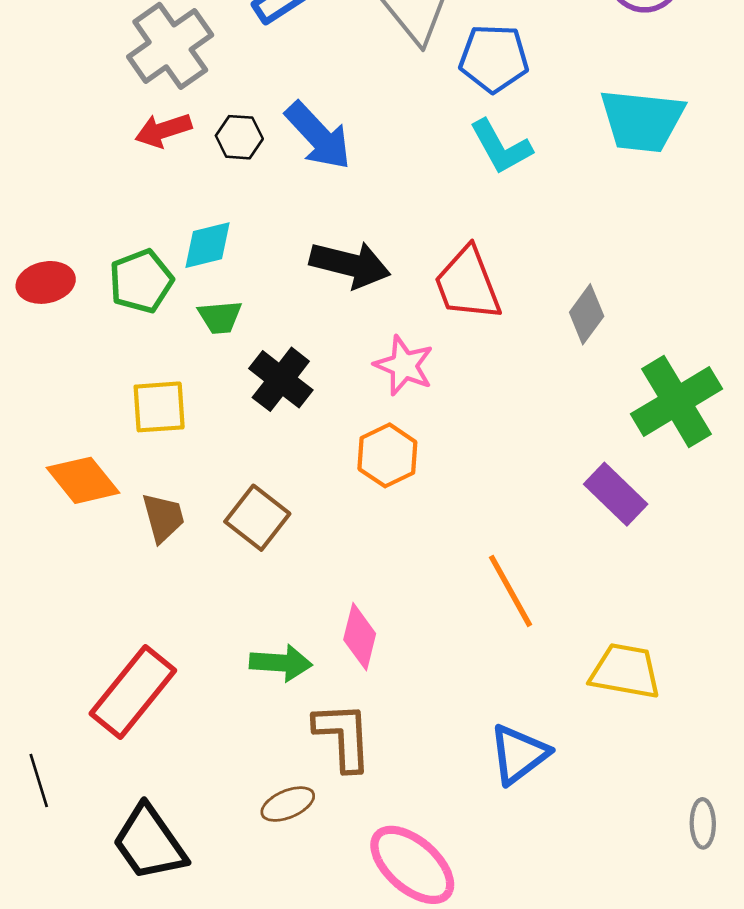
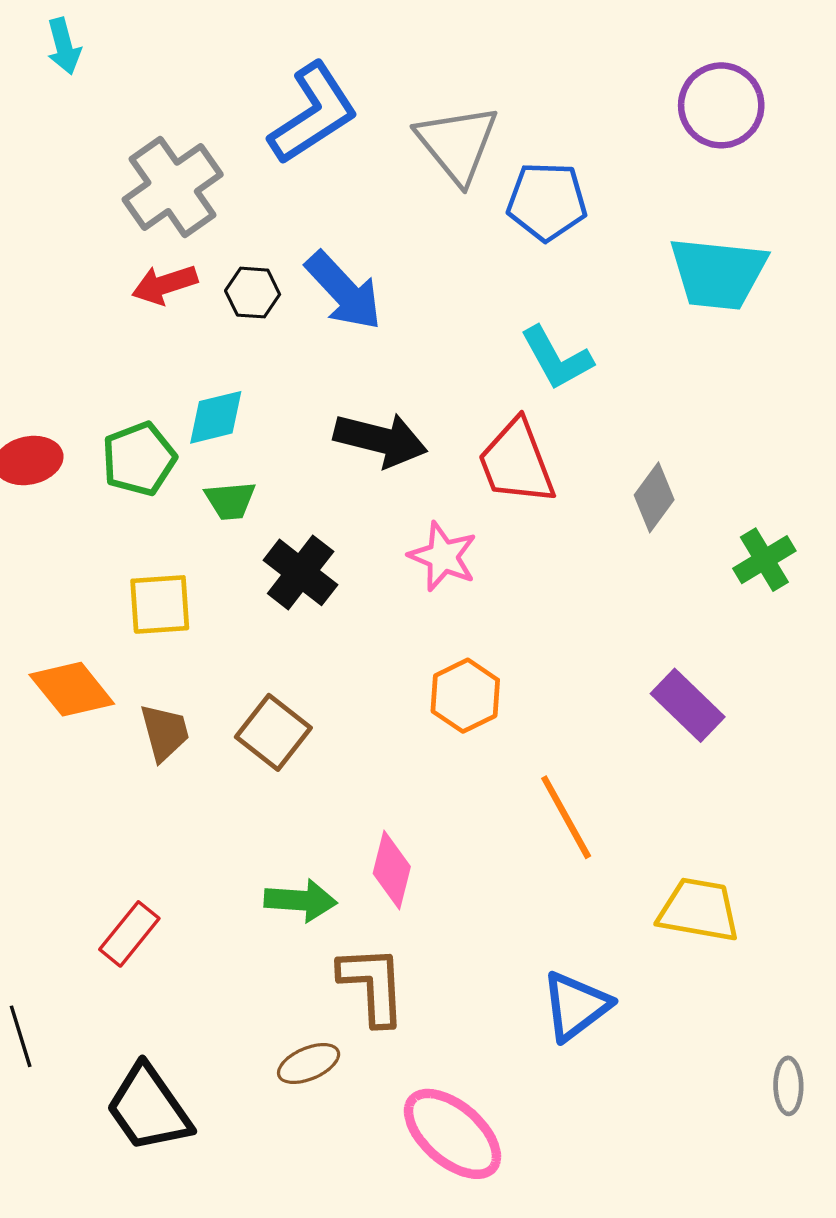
cyan L-shape: (501, 147) -> (556, 358), moved
green cross: (676, 401) -> (764, 560), moved, size x0.6
orange hexagon: (387, 455) -> (465, 696), moved
red rectangle: (133, 692) -> (129, 934), size x0.6

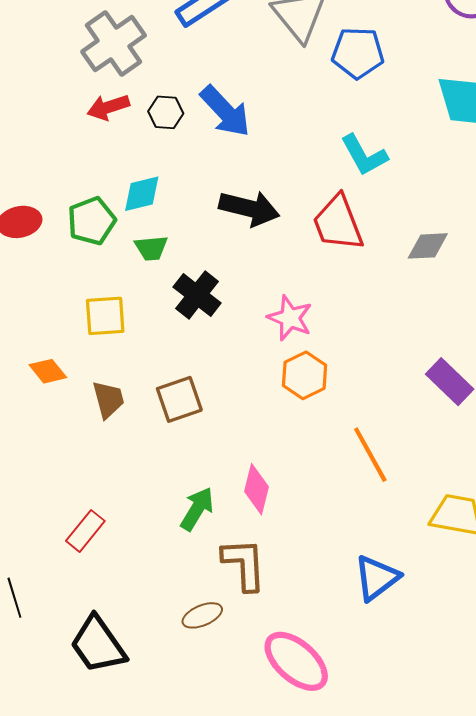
gray diamond: (654, 497) -> (428, 246), turned 51
pink star: (443, 556) -> (290, 318), moved
orange diamond: (72, 689) -> (48, 371), size x0.7
brown square: (273, 732) -> (179, 399), turned 33
green arrow: (301, 900) -> (197, 509), turned -63

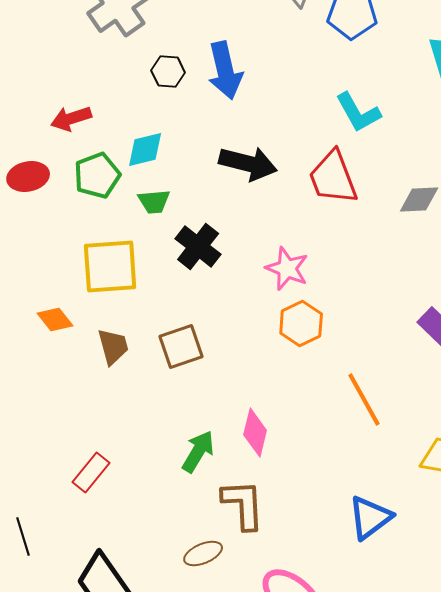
red arrow: (108, 107) -> (71, 118), moved
blue arrow: (225, 111) -> (225, 70), turned 30
yellow square: (105, 316) -> (110, 266), size x1.4

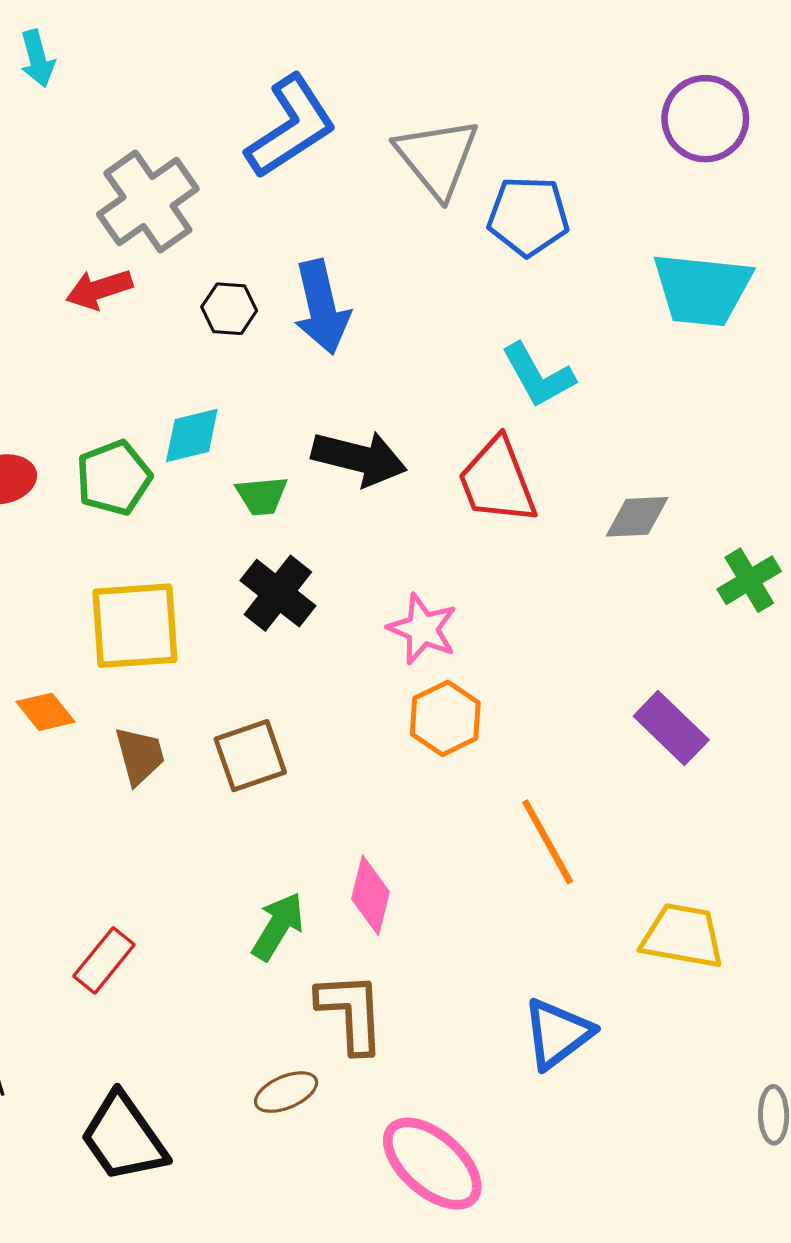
red arrow: (71, 118) -> (99, 289), moved
green trapezoid: (154, 202) -> (262, 496), moved

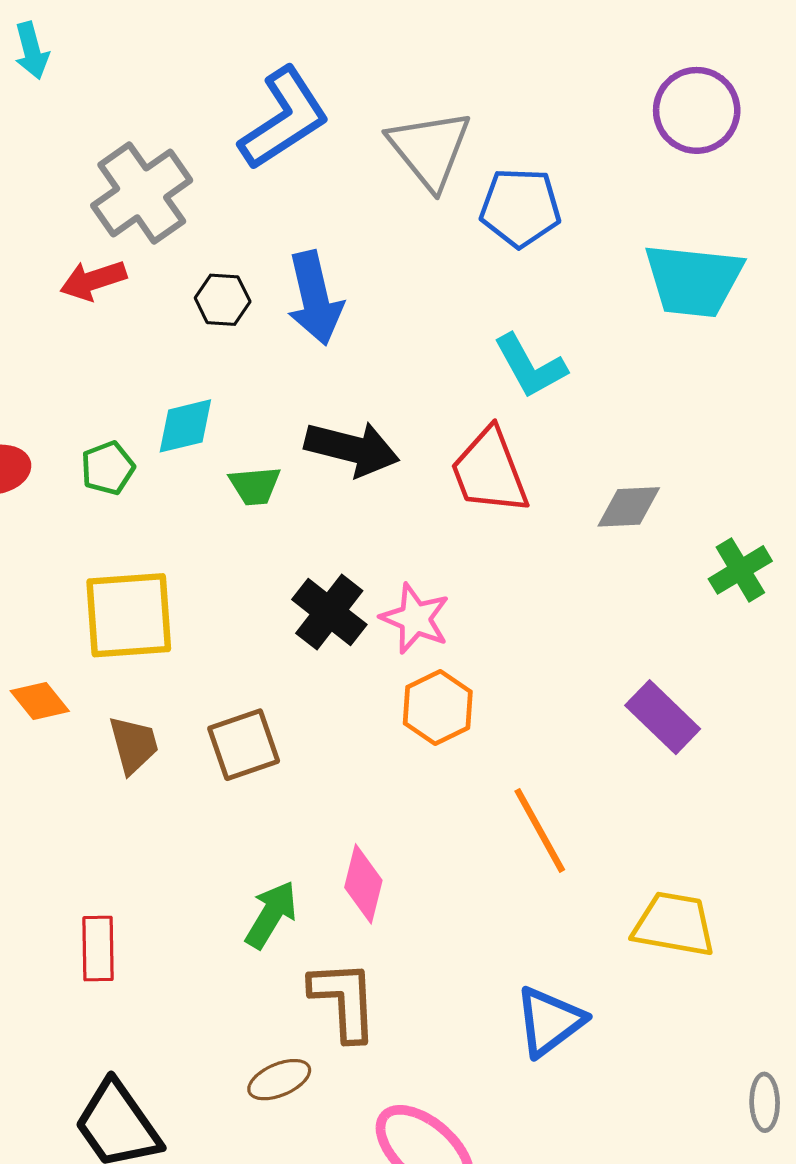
green pentagon: (114, 478) -> (108, 468), size x0.7
black cross: (278, 593) -> (329, 612), moved
red rectangle: (104, 960) -> (98, 949), turned -40

